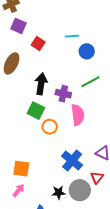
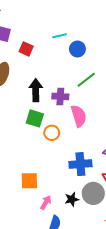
blue cross: (72, 161) -> (80, 164), turned -35
pink arrow: (19, 190) -> (46, 202), moved

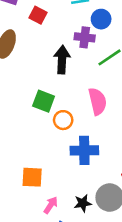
black arrow: (36, 90) -> (62, 60), moved
purple cross: (60, 96) -> (85, 37), moved
blue cross: (80, 164) -> (84, 150), moved

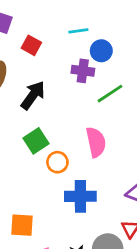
black arrow: (62, 60) -> (33, 95), moved, turned 32
green square: (44, 101) -> (36, 141), turned 35

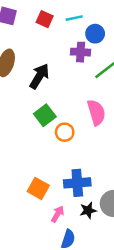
red square: (31, 45) -> (45, 19), moved
blue cross: (80, 196) -> (77, 183), moved
orange square: (22, 225) -> (38, 188), turned 30

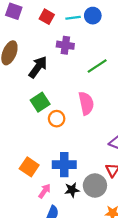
blue circle: (95, 34) -> (93, 16), moved
purple cross: (81, 52) -> (65, 45), moved

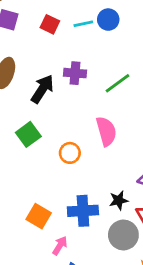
purple cross: (65, 45) -> (75, 73), moved
green square: (40, 102) -> (28, 134), moved
black star: (72, 190) -> (119, 200), moved

